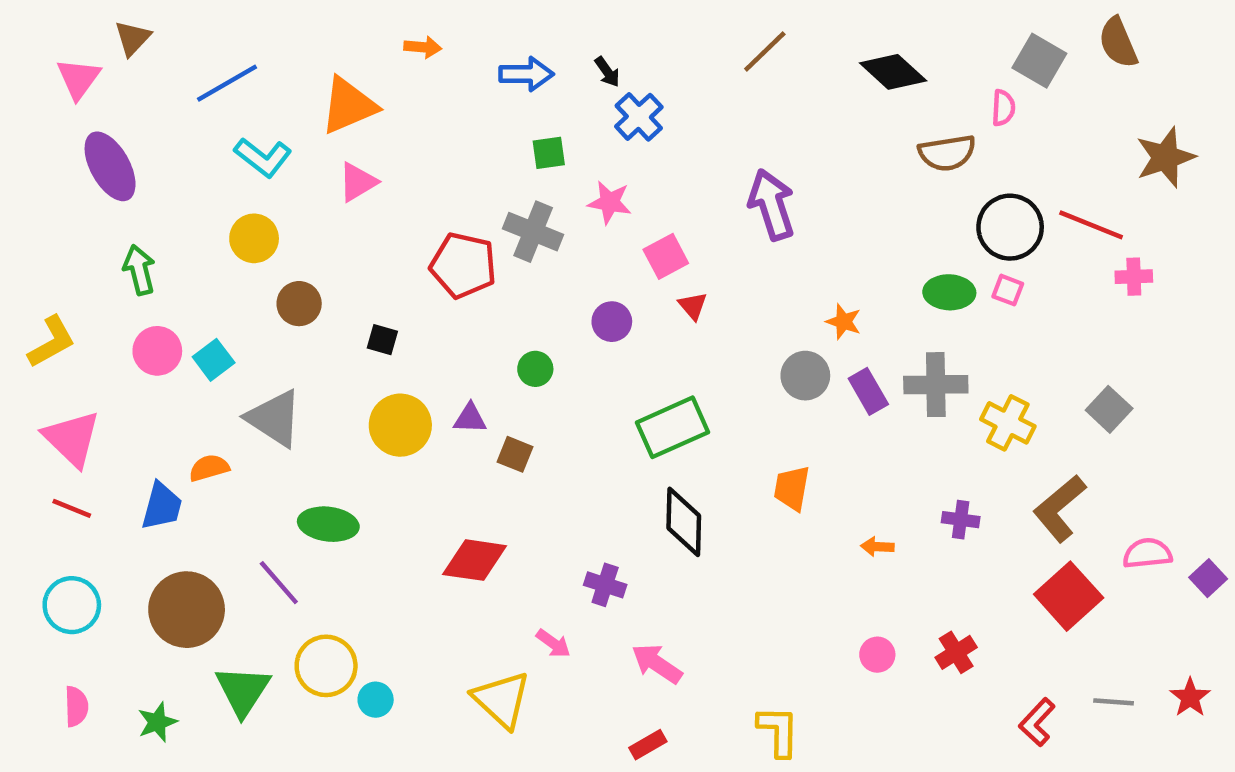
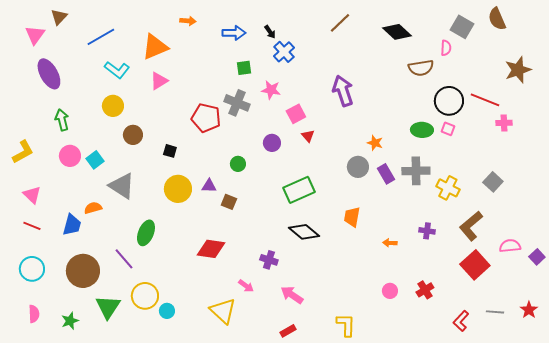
pink triangle: (72, 439) -> (32, 195), size x0.7
black diamond: (684, 522) -> (304, 232), turned -52
green ellipse: (328, 524) -> (146, 233), turned -75

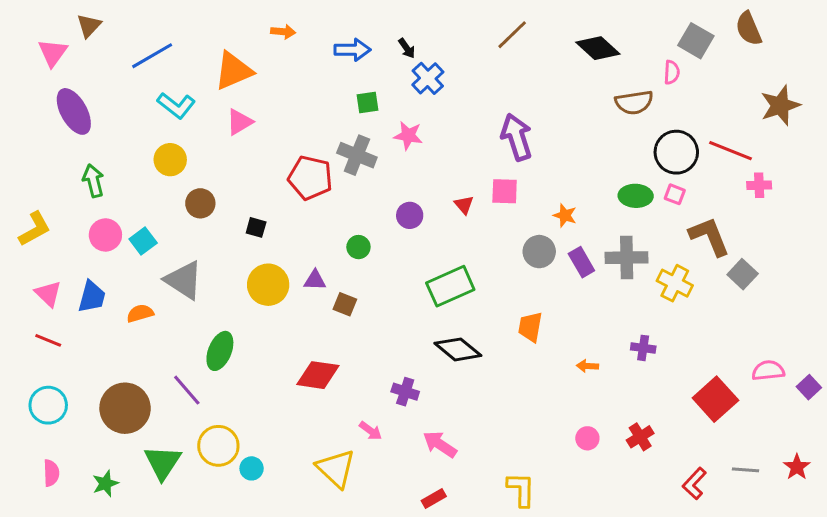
pink square: (296, 114) -> (505, 191), moved, turned 30
blue trapezoid: (72, 225) -> (92, 297), moved
brown L-shape: (471, 226) -> (709, 236), moved, turned 108

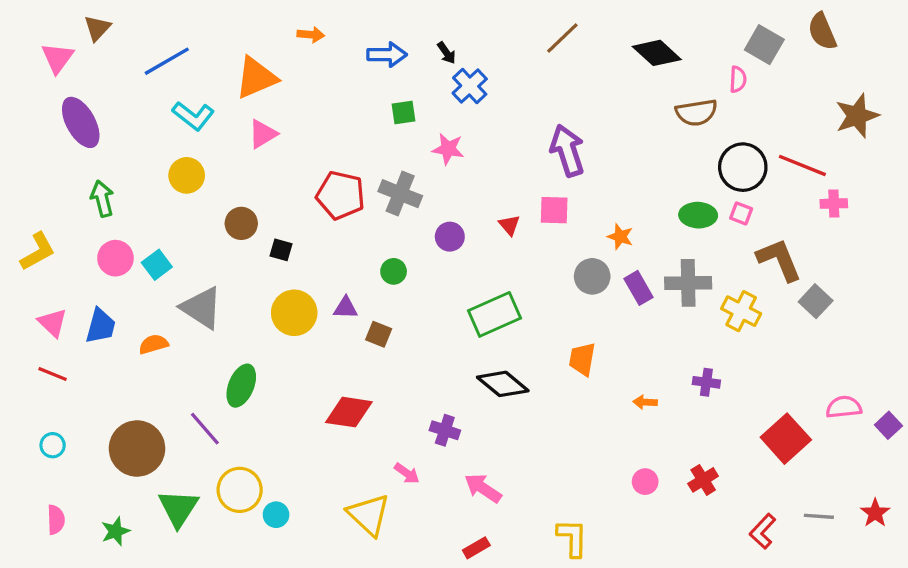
gray cross: (357, 155) -> (400, 194), moved
brown circle: (200, 203) -> (241, 223), moved
cyan circle: (48, 405) -> (53, 445), size x0.6

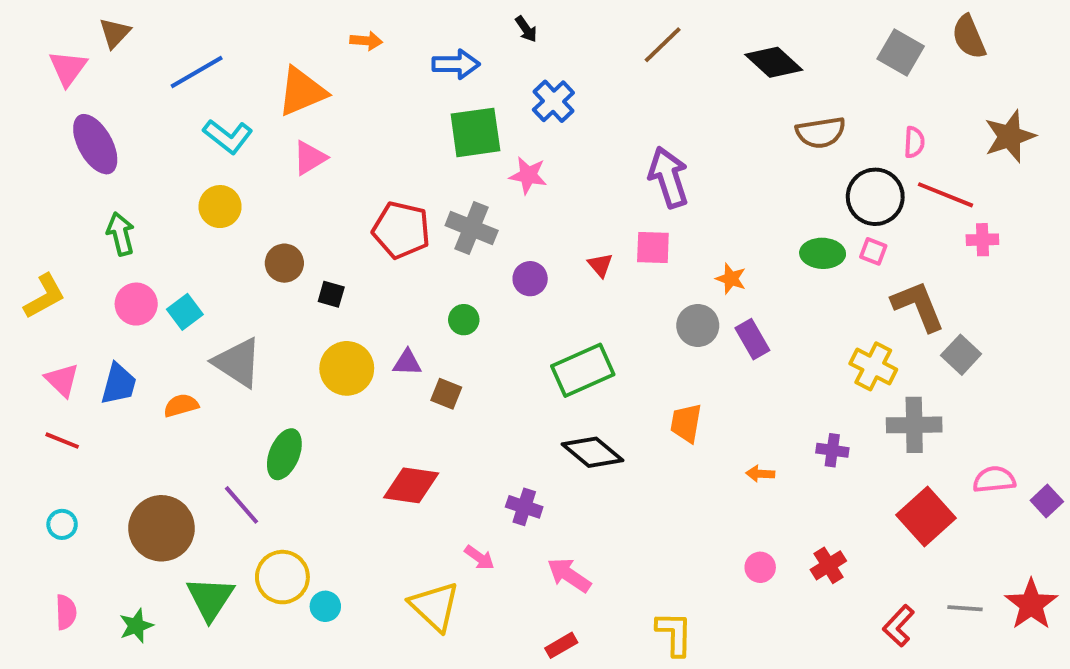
black arrow: (447, 53) -> (526, 29), moved
pink semicircle: (738, 79) -> (914, 142), moved
green square: (403, 112) -> (475, 132), size x1.8
gray cross: (688, 283) -> (914, 425), moved
red star: (875, 513) -> (1031, 604), size x1.5

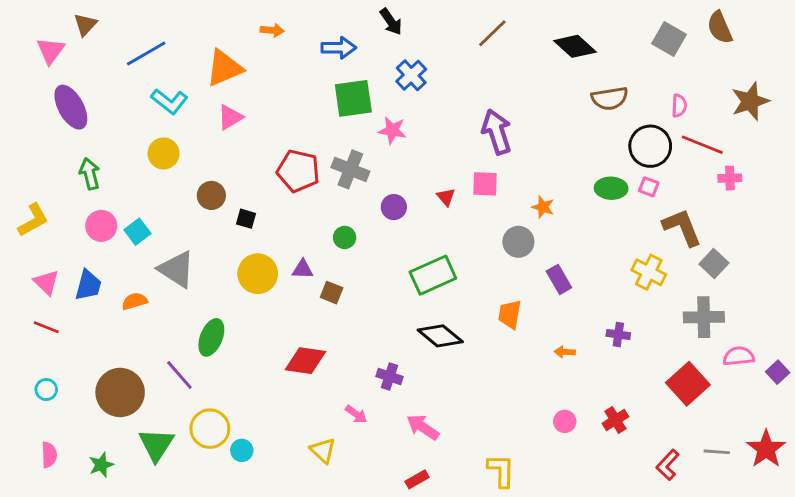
black arrow: (526, 29) -> (391, 22), size x1.4
purple rectangle: (752, 339) -> (559, 279), moved
gray cross: (914, 425) -> (704, 317), moved
yellow triangle: (435, 606) -> (323, 450), size x0.7

